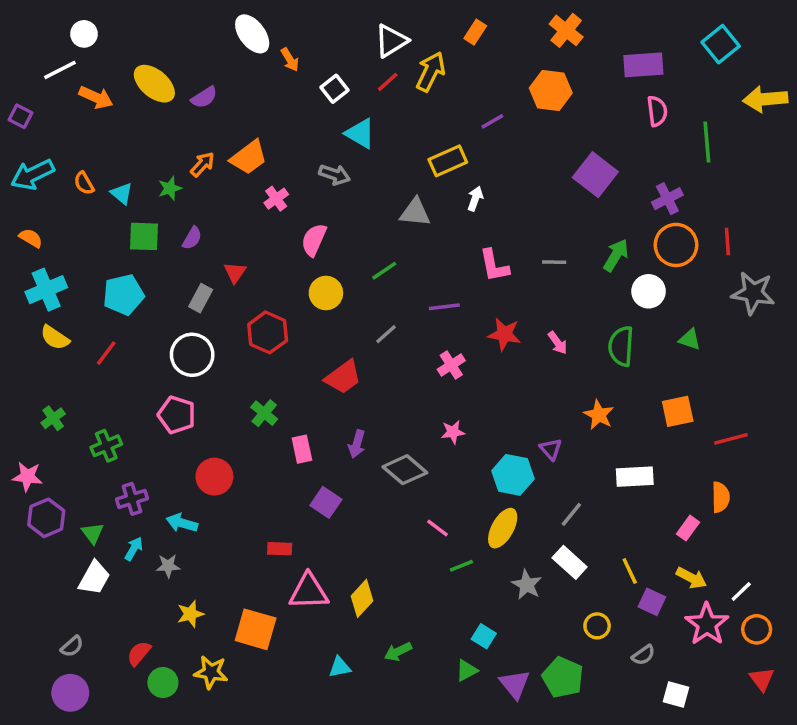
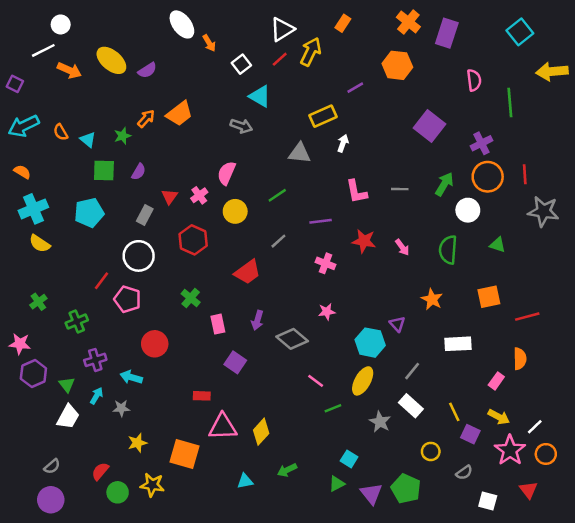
purple rectangle: (643, 65) -> (447, 33), moved, turned -68
pink cross: (276, 199) -> (199, 195), moved
red line: (106, 353) -> (101, 281), moved
pink cross: (451, 365) -> (326, 263), turned -36
red triangle: (762, 679) -> (528, 490), moved

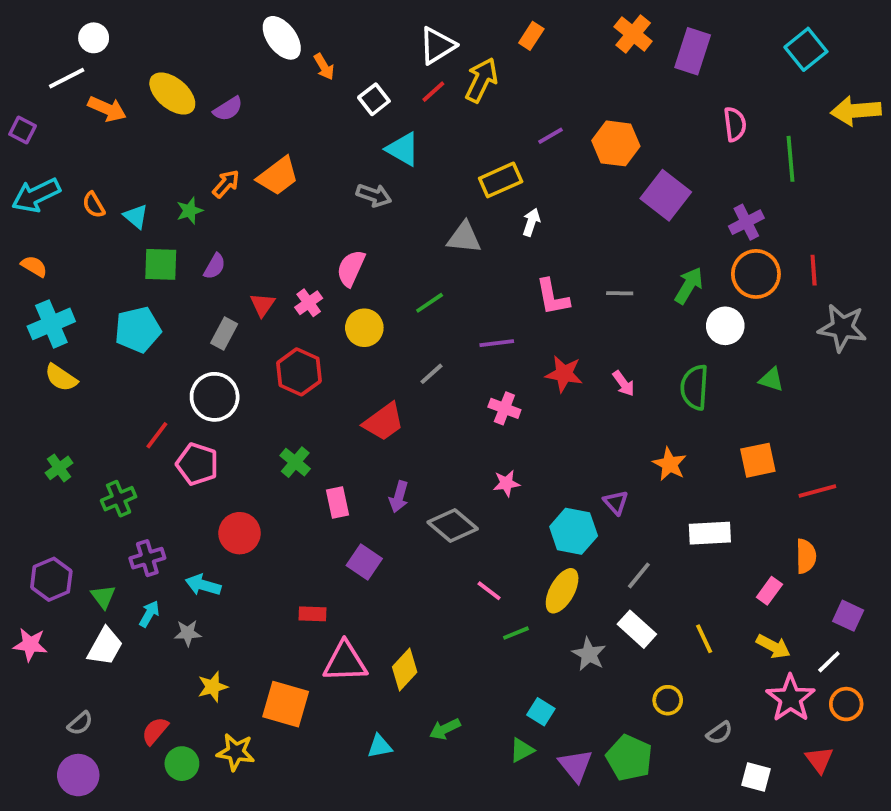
orange hexagon: (397, 65) -> (616, 143), moved
pink star: (20, 344) -> (30, 645), moved
purple square: (470, 434) -> (848, 616), moved

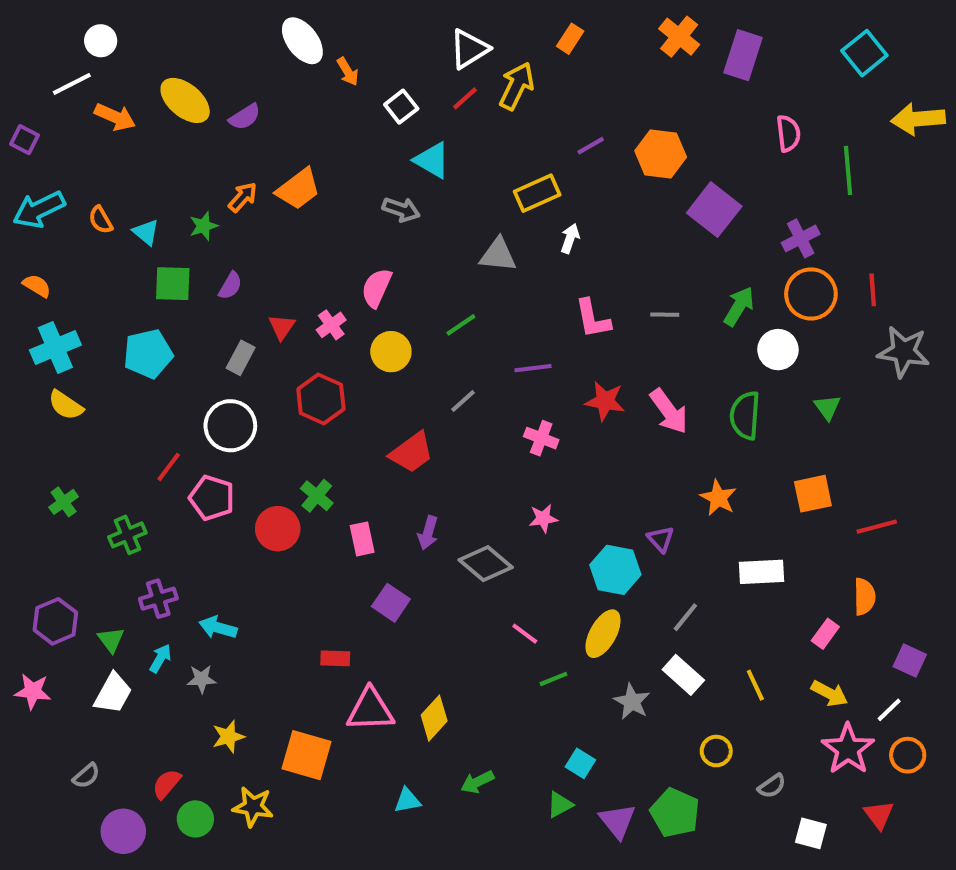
green triangle: (771, 380) -> (827, 407), turned 36
pink arrow: (623, 383) -> (669, 411), size x1.6
red circle: (240, 533) -> (278, 529), moved
purple circle: (78, 775) -> (123, 831), moved

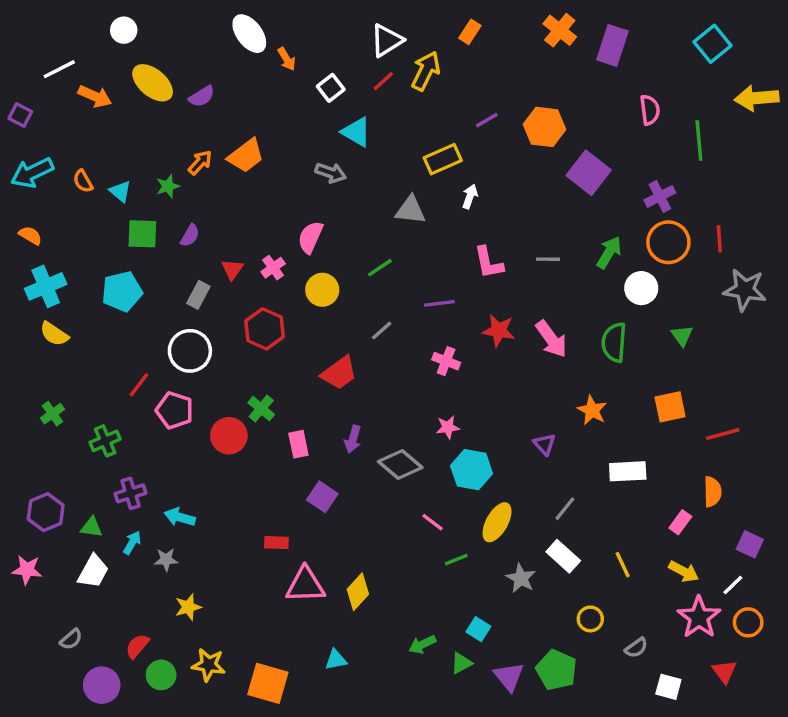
white circle: (101, 41) -> (124, 30), moved
cyan hexagon: (615, 570) -> (472, 470), moved
green triangle: (111, 640) -> (91, 527), turned -45
orange square: (307, 755) -> (268, 683), moved
green arrow: (477, 782) -> (422, 644), moved

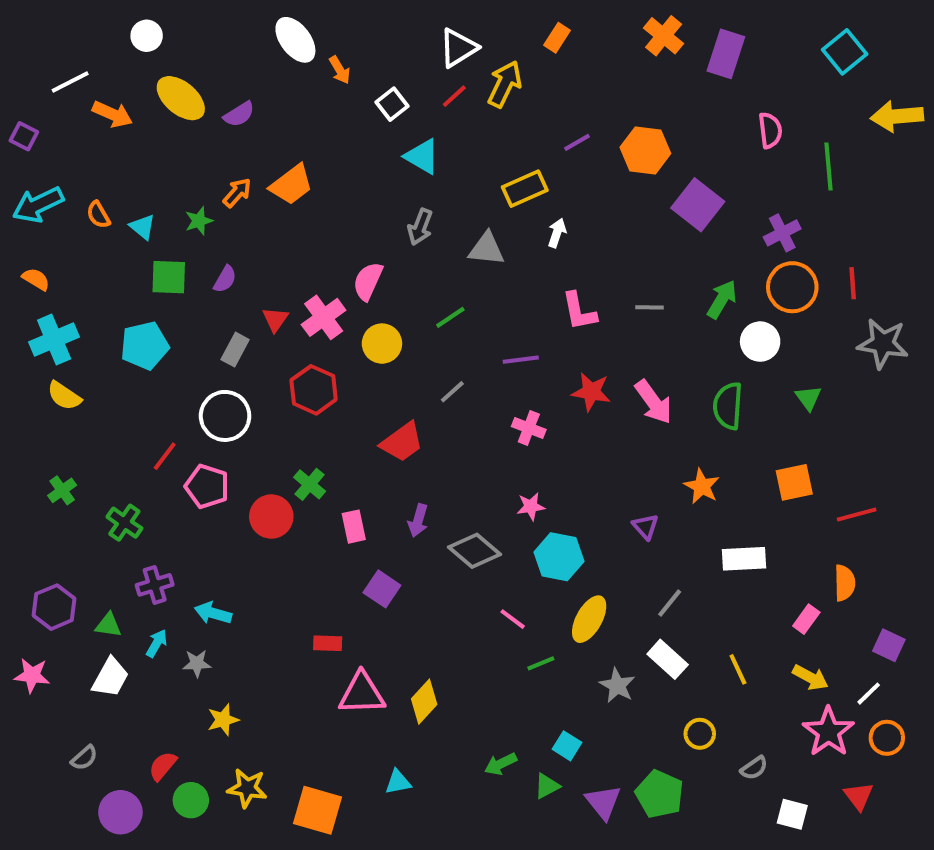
gray arrow: (331, 173) -> (420, 227), moved, turned 92
pink cross: (273, 268) -> (324, 317), size x1.5
green cross: (105, 441) -> (124, 523), turned -32

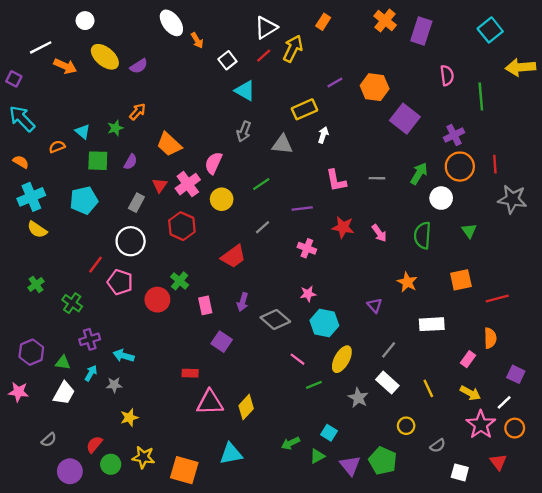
orange trapezoid: (291, 185) -> (169, 144), moved, turned 80
cyan arrow: (38, 205) -> (22, 119), turned 72
orange semicircle: (98, 215) -> (57, 147), moved, turned 98
pink arrow: (653, 402) -> (379, 233), size x0.7
cyan triangle: (398, 782) -> (231, 454), size x1.5

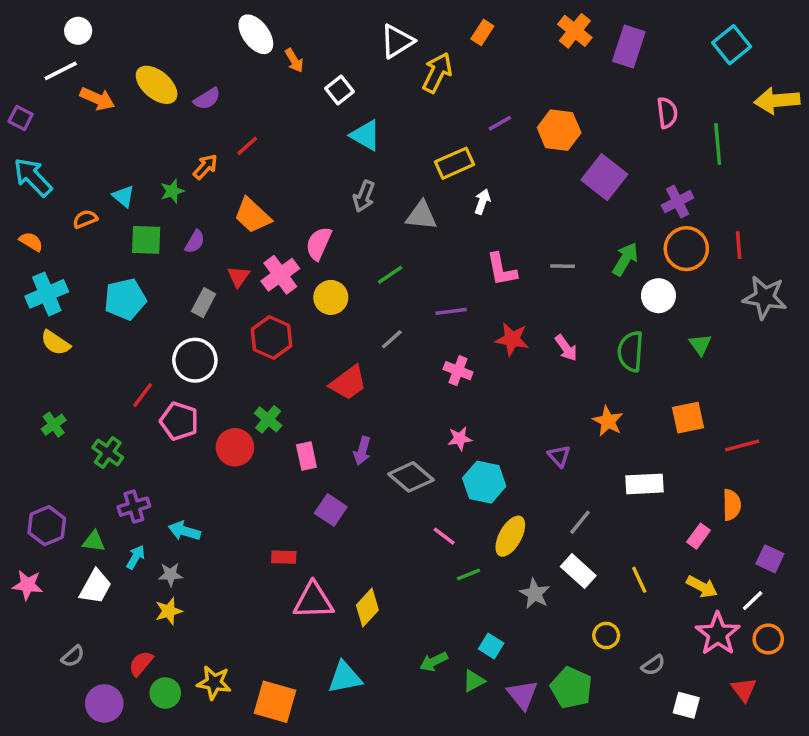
white circle: (85, 21) -> (78, 31), moved
red line: (264, 56) -> (247, 146), moved
yellow star: (129, 418) -> (169, 611), moved

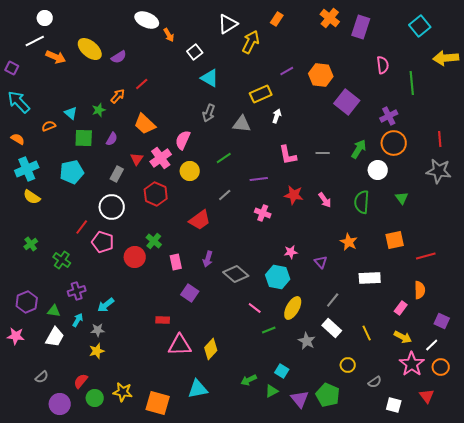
white ellipse: (256, 34) -> (147, 20), turned -30
red line: (739, 245) -> (440, 139), moved
pink star: (460, 439) -> (291, 252), moved
cyan arrow: (184, 531) -> (106, 305), turned -54

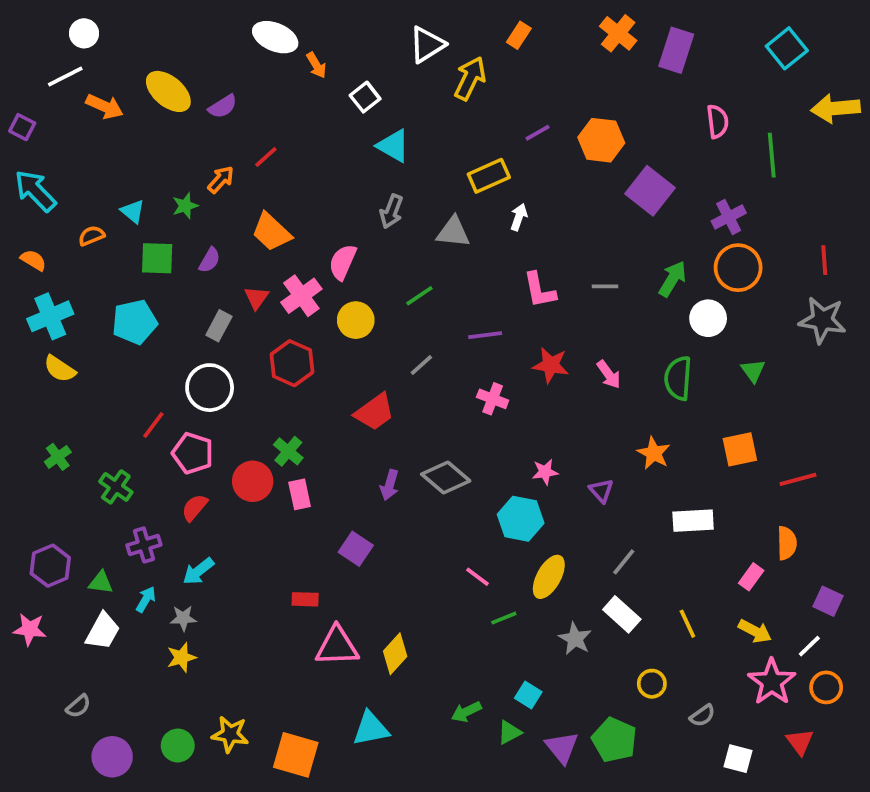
pink rectangle: (176, 262) -> (300, 494), moved
gray diamond: (236, 274) -> (446, 478), moved
red semicircle: (81, 381) -> (195, 508), moved

